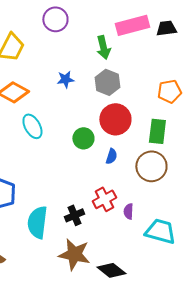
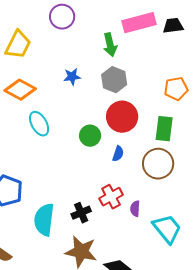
cyan trapezoid: (160, 231) -> (167, 229), turned 36

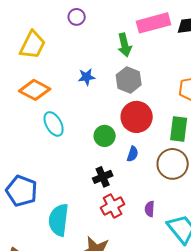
purple circle: (62, 17) -> (77, 17), size x0.7
red cross: (111, 197) -> (113, 206), moved
black cross: (81, 213) -> (103, 177), moved

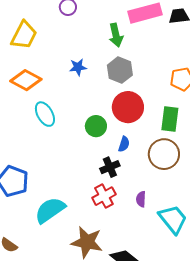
black cross: (103, 177) -> (110, 167), moved
cyan semicircle: (59, 220) -> (50, 210), turned 48

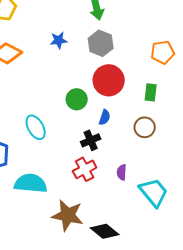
cyan ellipse: (45, 114) -> (36, 127), moved
green rectangle: (170, 119) -> (151, 92), size x0.7
brown circle: (164, 154) -> (145, 127), size x0.7
cyan semicircle: (50, 210) -> (31, 183), turned 40

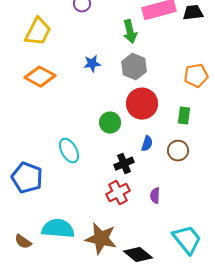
blue semicircle: (105, 117) -> (147, 144), moved
cyan semicircle: (31, 183) -> (58, 229), moved
cyan trapezoid: (154, 192) -> (187, 240), moved

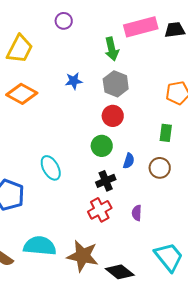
red circle: (142, 104) -> (113, 116), moved, size x0.7
green circle: (110, 123) -> (102, 146), moved

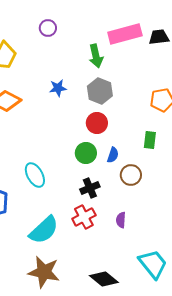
blue semicircle: (129, 161) -> (113, 155), moved
brown circle: (160, 168) -> (131, 175), moved
cyan semicircle: (40, 246) -> (44, 230), moved, turned 132
brown star: (83, 256) -> (44, 272), moved

